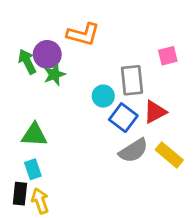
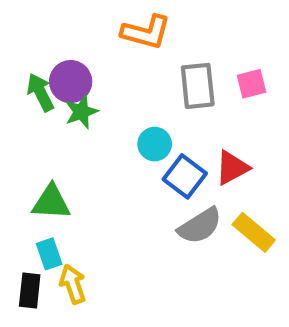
orange L-shape: (83, 34) -> (146, 32), moved
gray rectangle: (132, 80) -> (198, 86), moved
yellow arrow: (40, 201) -> (73, 284), moved

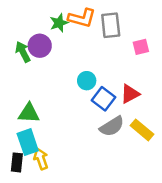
gray rectangle: (198, 86) -> (111, 25), moved
green star: (81, 112) -> (59, 23), moved
cyan rectangle: (49, 254) -> (28, 142), size x1.5

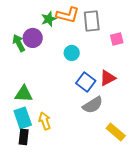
cyan circle: (87, 81) -> (72, 53), moved
yellow rectangle: (142, 130) -> (116, 132), moved
yellow arrow: (41, 159) -> (45, 121), moved
black rectangle: (17, 162) -> (24, 137), moved

